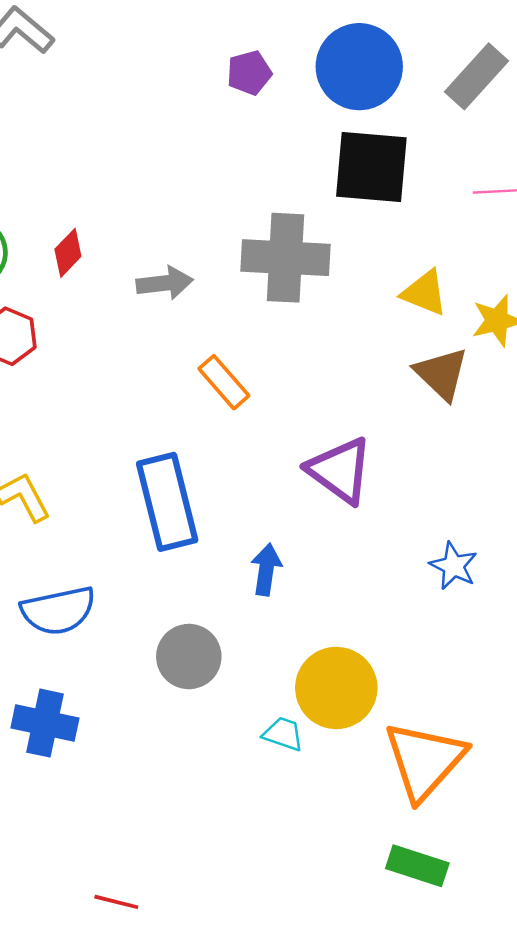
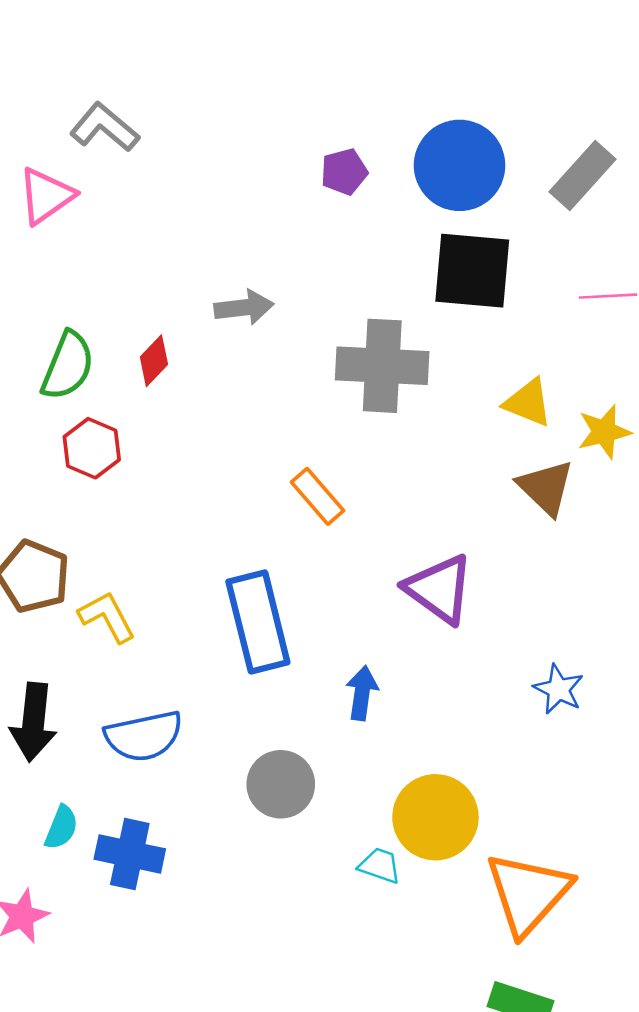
gray arrow: (165, 283) -> (244, 307), moved

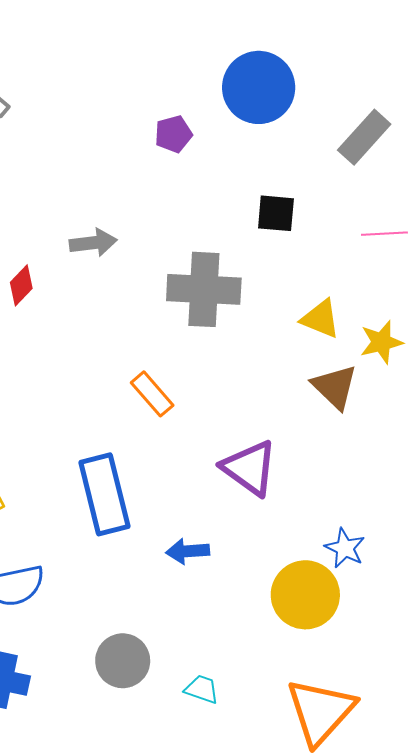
blue circle: (460, 165) -> (259, 87), moved
black square: (472, 271) -> (276, 213), size x0.6
blue arrow: (362, 693) -> (188, 551), turned -102
gray circle: (281, 784) -> (123, 661), moved
yellow circle: (435, 817) -> (305, 595), moved

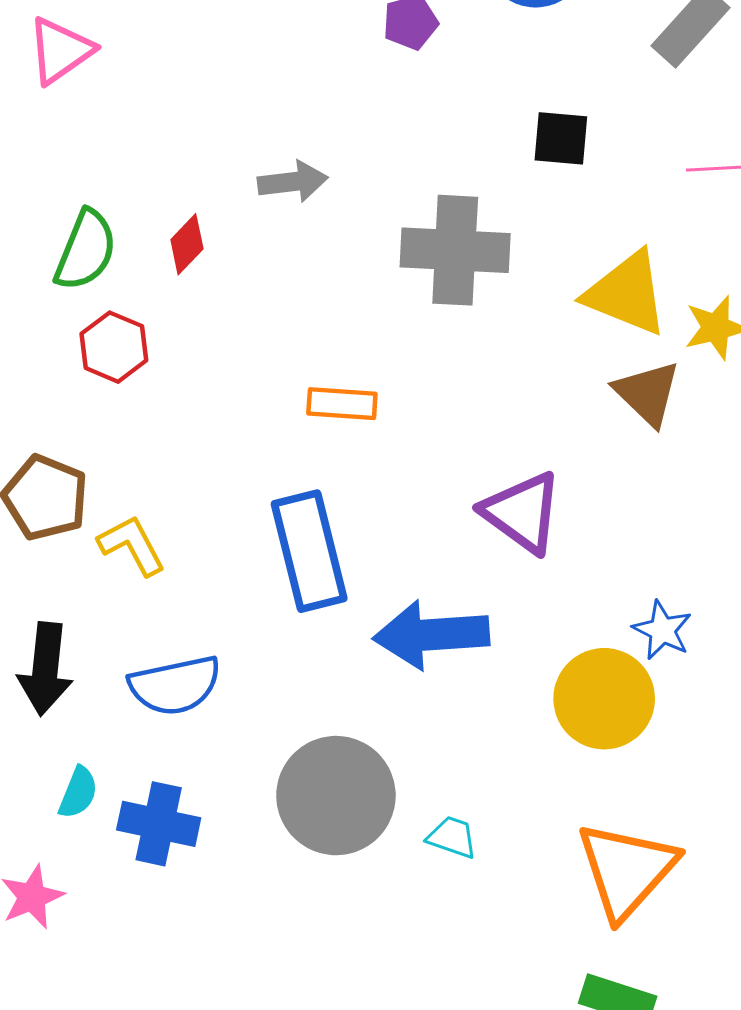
yellow triangle: (321, 319) -> (626, 293), size x1.5
orange rectangle: (152, 394) -> (342, 404), moved, turned -45
blue arrow: (188, 551) -> (431, 635), size x1.8
gray circle: (123, 661) -> (336, 796), size x1.5

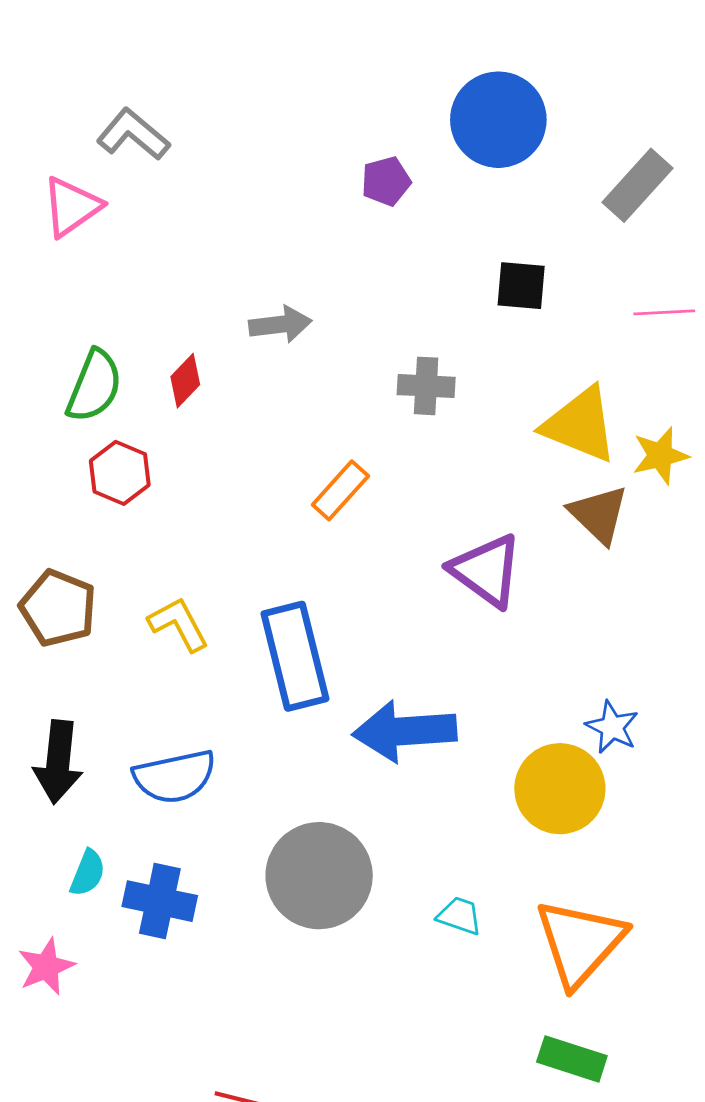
gray cross: (455, 250) -> (426, 386), size x0.6
orange rectangle: (342, 404) -> (340, 490), moved, turned -52
purple triangle: (522, 512) -> (486, 571), moved
yellow L-shape: (132, 545) -> (179, 624), moved
cyan trapezoid: (452, 837) -> (460, 916), moved

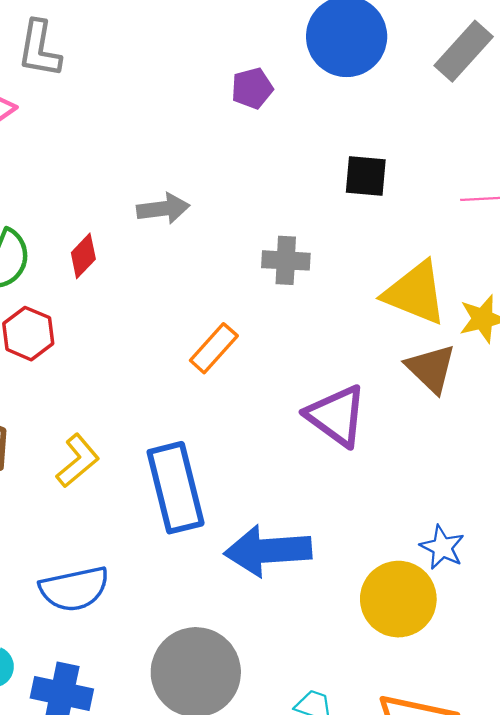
gray L-shape: (133, 134) -> (39, 49), turned -120
gray rectangle: (638, 185) -> (464, 51), moved
yellow L-shape: (179, 624) -> (78, 461), turned 78

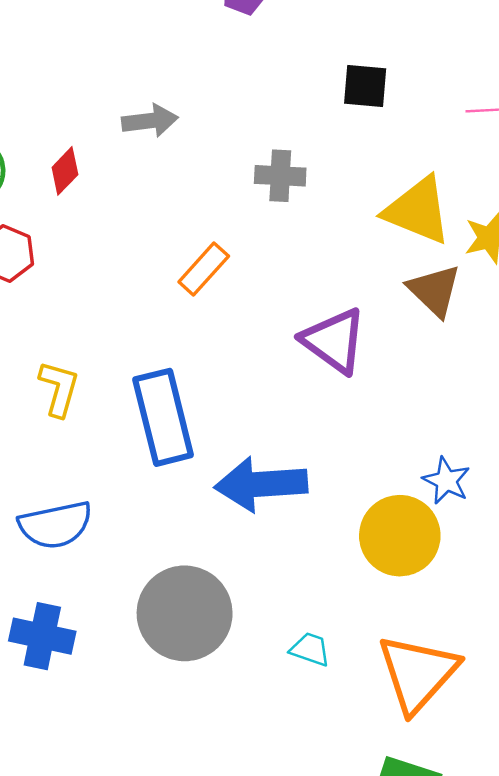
yellow L-shape: (78, 461) -> (59, 389), turned -34

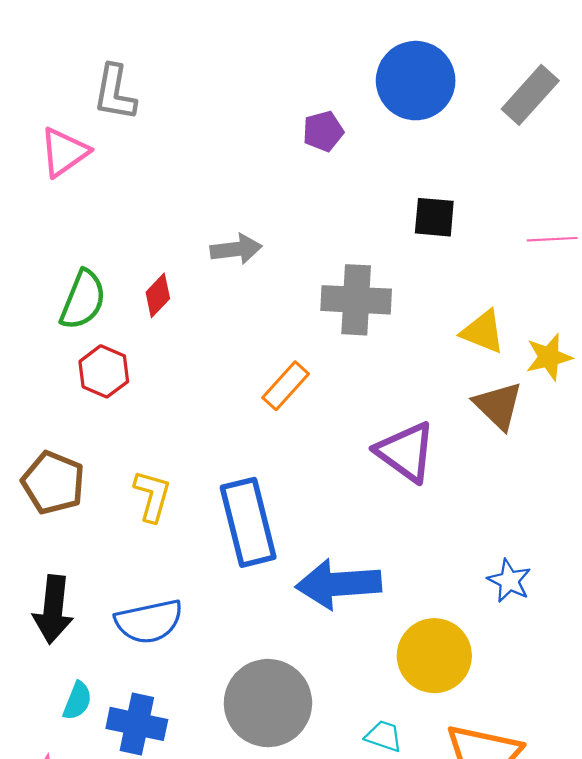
gray cross: (280, 176) -> (356, 300), size x1.5
yellow triangle: (418, 210) -> (483, 332), size x0.7
yellow circle: (400, 536) -> (434, 656), moved

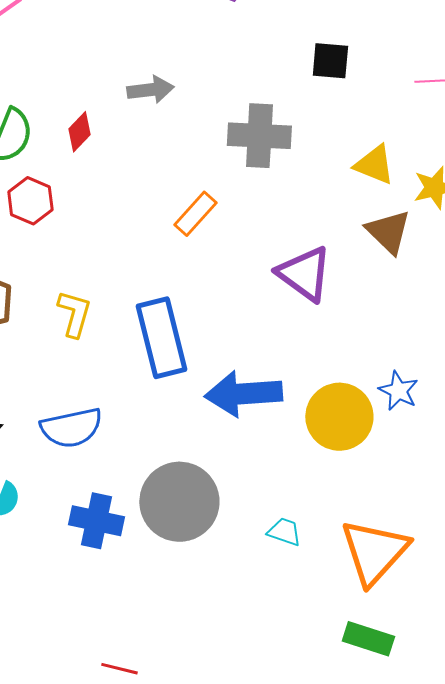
yellow circle: (434, 656) -> (339, 417), moved
blue cross: (137, 724) -> (96, 521), moved

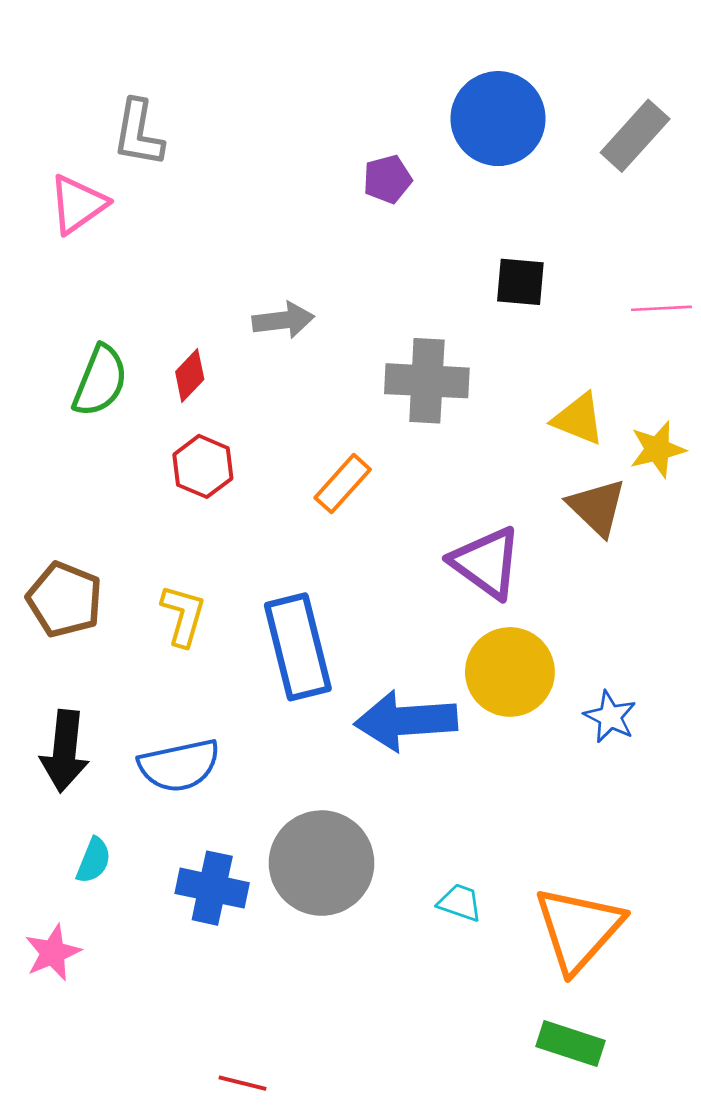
red hexagon: (30, 201) -> (203, 466), moved
yellow circle: (339, 417) -> (510, 672), moved

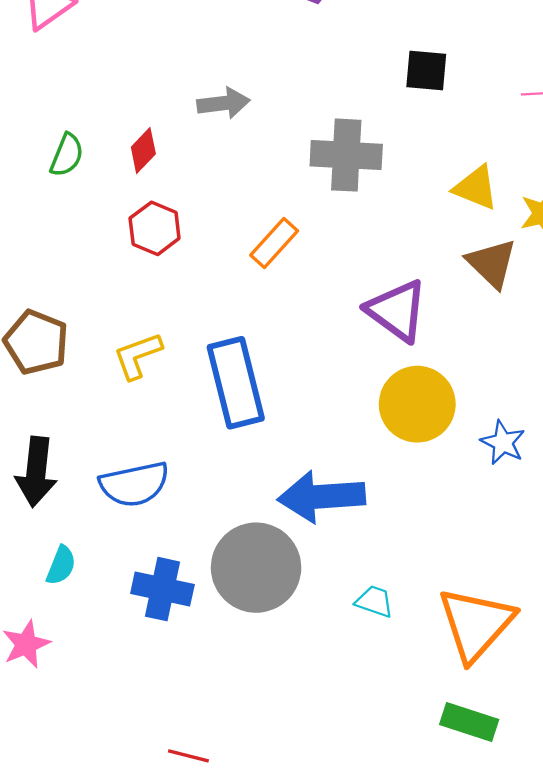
green semicircle: (100, 381) -> (67, 155), size x0.7
yellow L-shape: (183, 615) -> (138, 356), turned -126
blue arrow: (406, 721) -> (321, 497), moved

